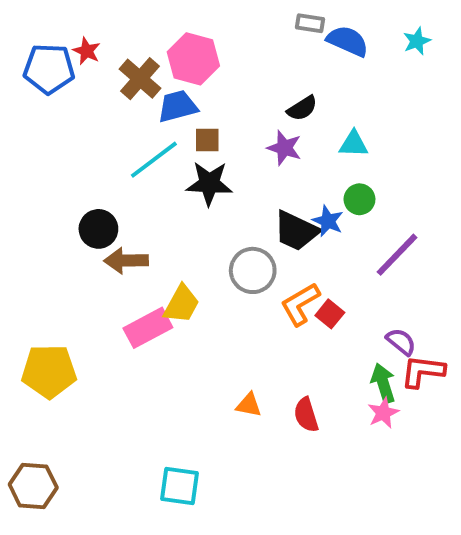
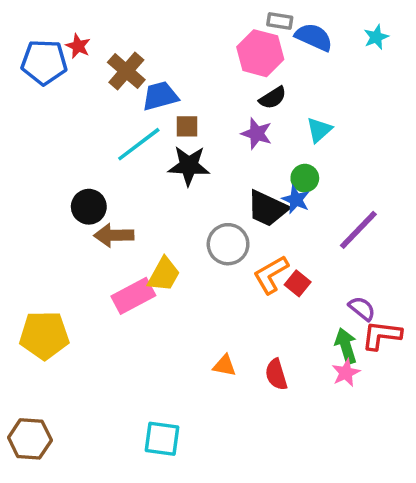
pink hexagon: (193, 59) -> (260, 53), moved
cyan triangle: (354, 144) -> (319, 130), turned -44
green circle: (359, 199) -> (305, 178), moved

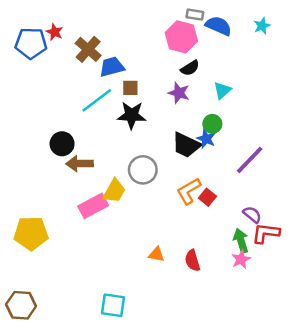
gray circle: (228, 244) -> (143, 170), moved

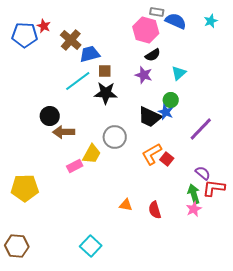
pink rectangle: (93, 206) -> (75, 166), size x0.7
cyan square: (113, 305) -> (91, 246), turned 35

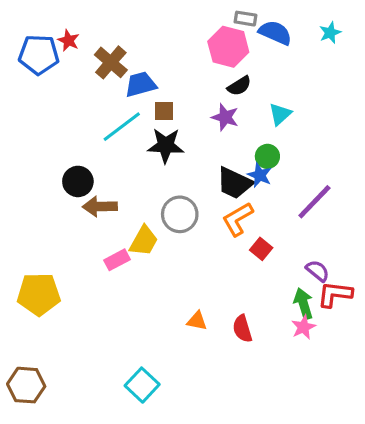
orange L-shape: (152, 154) -> (238, 219), moved

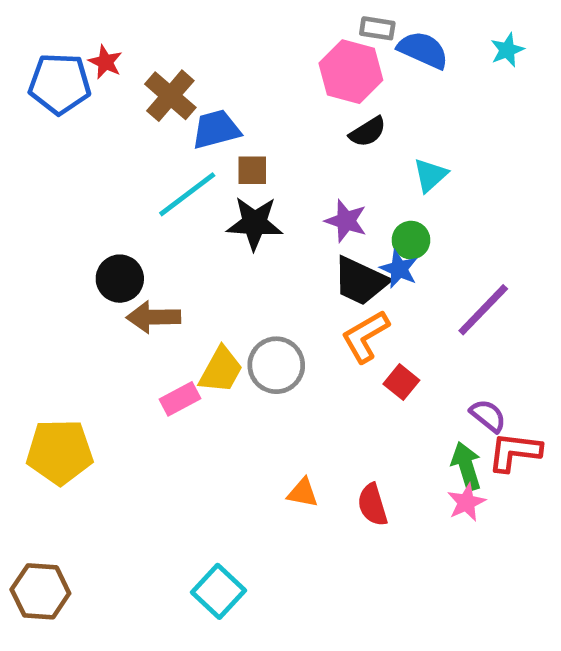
purple star: (225, 117) -> (346, 221), moved
gray circle: (180, 214) -> (276, 365), moved

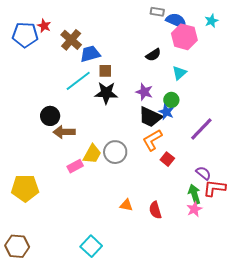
pink hexagon: (351, 72) -> (184, 37), moved

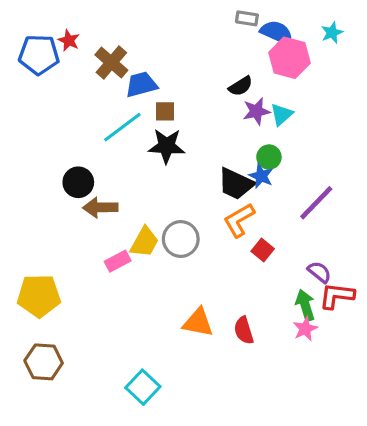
purple star: (144, 92) -> (256, 111), moved, turned -30
orange triangle: (126, 205) -> (198, 323), size x1.5
brown hexagon: (17, 246) -> (44, 362), moved

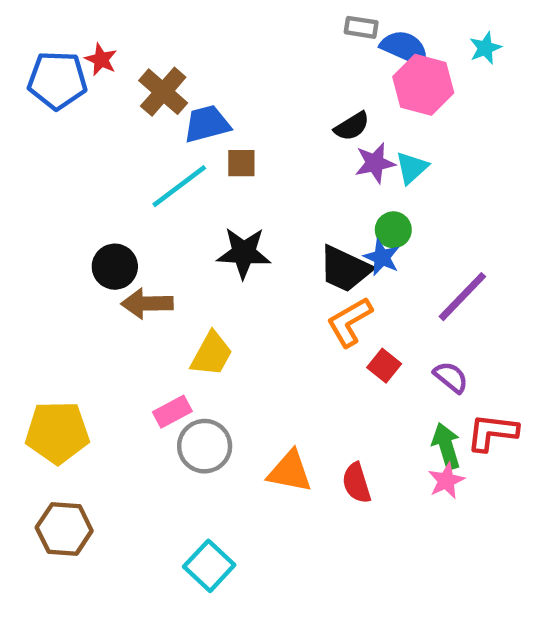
black star: (167, 146) -> (244, 253), moved
gray circle: (181, 239) -> (205, 446), moved
pink rectangle: (118, 261) -> (172, 412), moved
purple semicircle: (319, 272) -> (451, 377), moved

